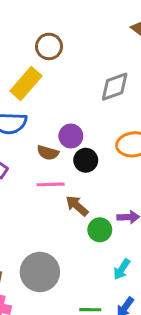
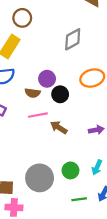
green circle: (100, 230) -> (70, 170), moved

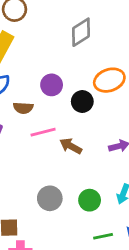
brown semicircle: (33, 93) -> (23, 108), moved
black circle: (60, 94) -> (82, 102), moved
gray circle: (40, 178) -> (50, 198), moved, size x0.7

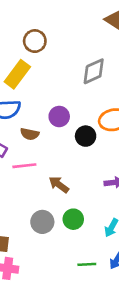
pink line: (43, 132) -> (24, 166), moved
brown arrow: (71, 146) -> (59, 185), moved
green circle: (90, 200) -> (73, 219), moved

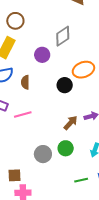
purple circle: (59, 117) -> (42, 55), moved
brown semicircle: (30, 134) -> (25, 82), moved, turned 88
brown arrow: (59, 185) -> (71, 123), moved, turned 105

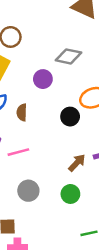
gray diamond: (63, 36) -> (68, 56), turned 45
gray circle: (43, 154) -> (28, 191), moved

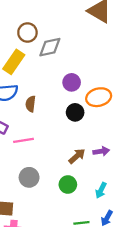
gray diamond: (68, 56) -> (50, 47), moved, turned -30
purple circle: (43, 79) -> (72, 82), moved

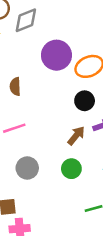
purple circle: (72, 82) -> (56, 55), size x1.5
black circle: (75, 112) -> (85, 101), moved

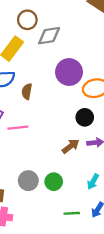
gray circle: (27, 168) -> (28, 181), moved
green circle: (71, 169) -> (54, 182), moved

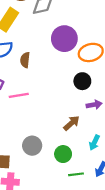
brown arrow: (71, 146) -> (71, 123), moved
green circle: (54, 182) -> (63, 154), moved

